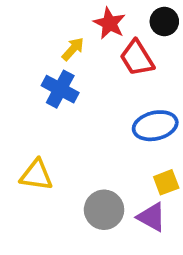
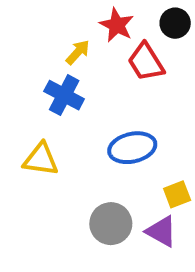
blue ellipse: (155, 126) -> (132, 148), moved
yellow triangle: (36, 175) -> (41, 159), moved

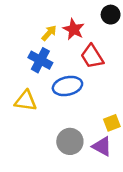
red star: (117, 25) -> (74, 29), moved
red trapezoid: (146, 62) -> (92, 56), moved
blue ellipse: (132, 148) -> (67, 86), moved

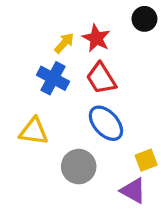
red trapezoid: (92, 56) -> (101, 78), moved
blue ellipse: (67, 86) -> (106, 123), moved, turned 60
gray circle: (70, 141) -> (79, 167), moved

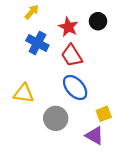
black circle: (144, 19) -> (98, 21), moved
yellow arrow: (64, 43) -> (32, 12), moved
blue cross: (53, 78) -> (37, 43), moved

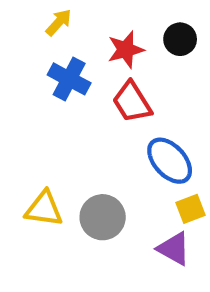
red star: (68, 27) -> (126, 50), turned 30
blue ellipse: (75, 88) -> (170, 161), moved
yellow triangle: (24, 93) -> (44, 209), moved

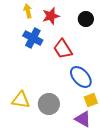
yellow arrow: (59, 22) -> (28, 11), turned -56
red star: (126, 50) -> (51, 16), moved

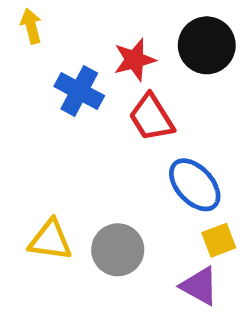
yellow arrow: (28, 11) -> (31, 26), moved
red star: (51, 16) -> (135, 60), moved
black circle: (86, 19) -> (207, 45), size x1.5

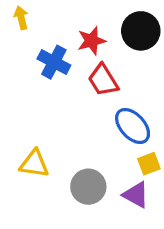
gray circle: (118, 250) -> (88, 187), moved

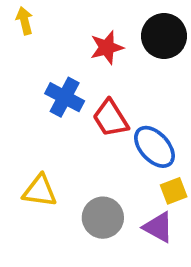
blue cross: (54, 62) -> (65, 97), moved
red trapezoid: (103, 80) -> (111, 118), moved

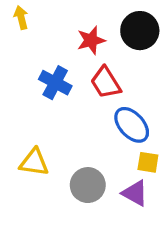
red trapezoid: (111, 118) -> (106, 83), moved
yellow square: (174, 191) -> (148, 162), turned 30

